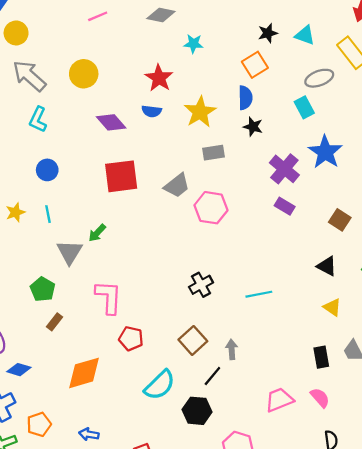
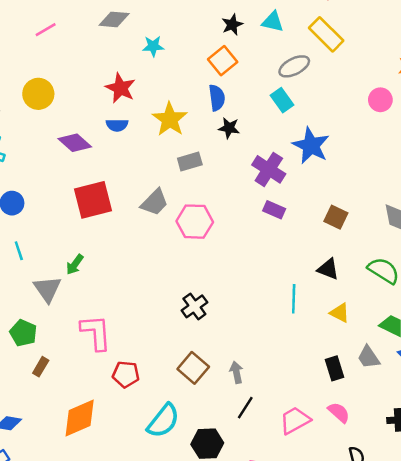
cyan line: (259, 294) -> (294, 299), moved, turned -70
black line: (212, 376) -> (245, 408), moved

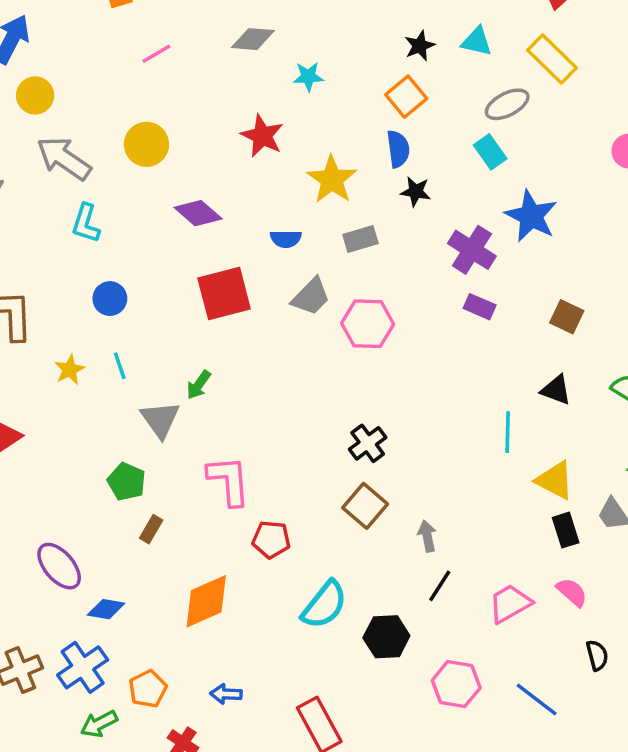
blue semicircle: (117, 125) -> (286, 239), moved
yellow triangle: (340, 313) -> (555, 480), moved, size x1.4
brown square: (193, 368) -> (365, 506), moved

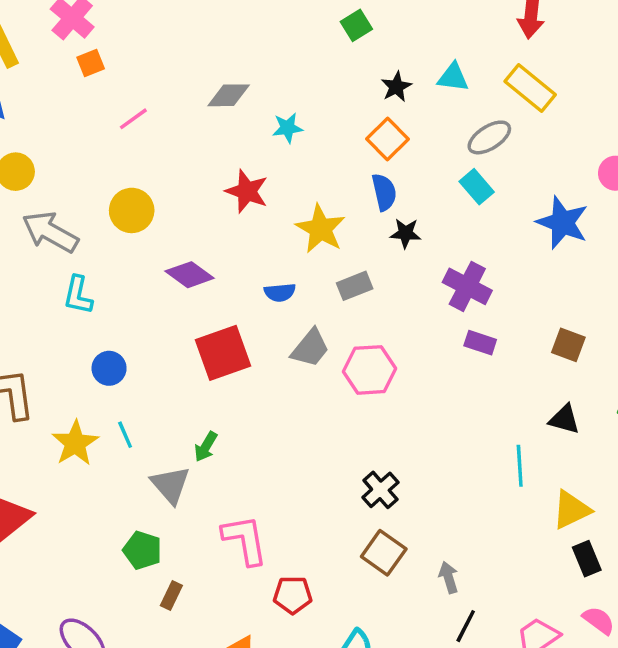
blue star: (531, 216) -> (562, 223), moved
yellow star: (70, 370) -> (75, 443), size x1.5
yellow triangle: (555, 480) -> (571, 510), turned -48

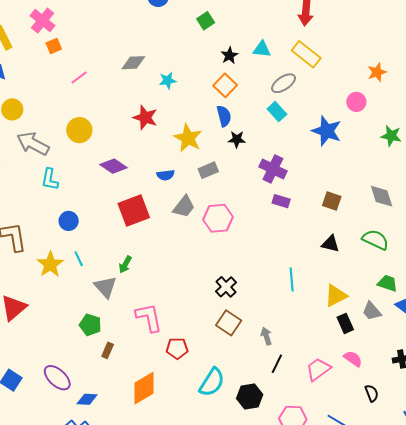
cyan line: (520, 466) -> (292, 279), moved

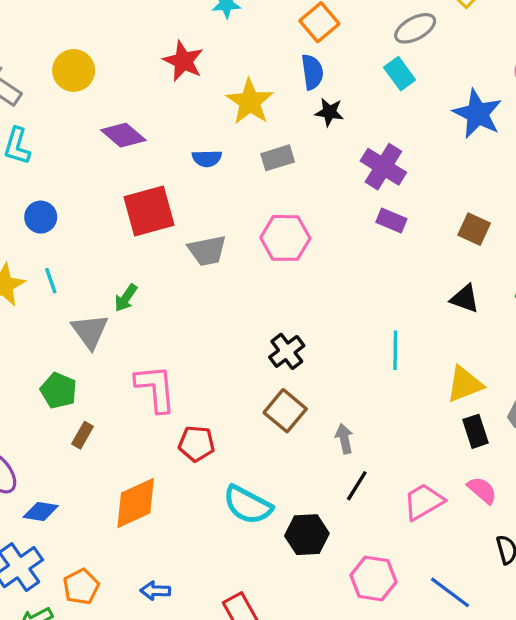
gray trapezoid: (184, 207) -> (207, 251), moved, turned 35
cyan semicircle: (212, 382) -> (248, 505), turned 80

